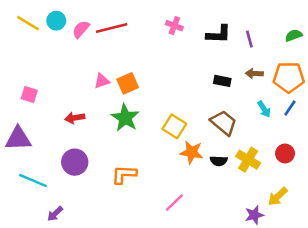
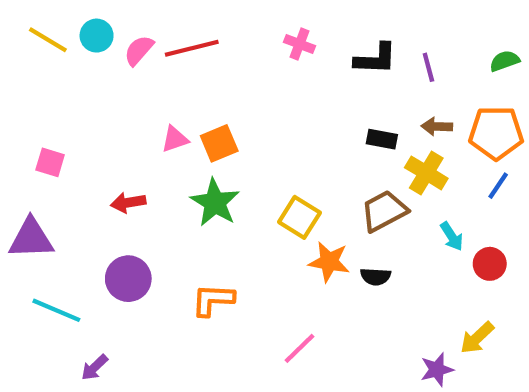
cyan arrow: (264, 109) -> (452, 236), moved
brown trapezoid: (224, 123) -> (384, 211), turned -68
yellow cross: (248, 160) -> (426, 173), moved

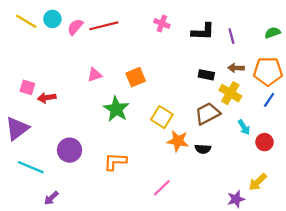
orange square: (219, 143) -> (136, 77), moved
red arrow: (128, 203) -> (47, 98), moved
purple triangle: (31, 238) -> (17, 128), turned -35

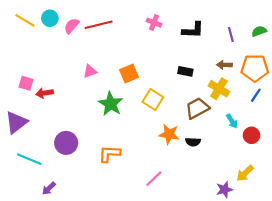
purple line: (231, 36) -> (231, 34), moved
black rectangle: (206, 75) -> (185, 71), moved
yellow square: (162, 117) -> (153, 100), moved

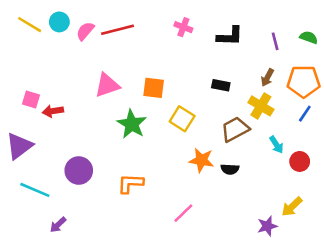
green semicircle: (259, 31) -> (309, 37), turned 40
brown arrow: (224, 65) -> (267, 77), turned -64
pink triangle: (90, 71) -> (107, 85), size x1.5
orange square: (129, 74) -> (154, 88), turned 30

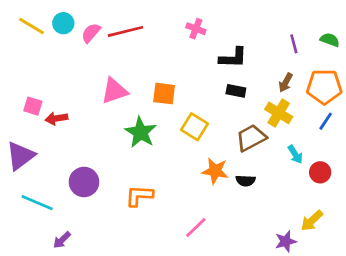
black L-shape: (230, 36) -> (233, 58), moved

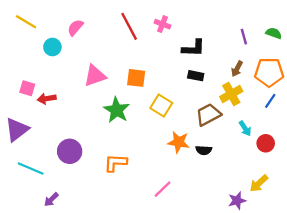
cyan circle: (63, 23) -> (52, 47), moved
red line: (125, 31) -> (129, 26), moved, turned 76
yellow cross: (279, 113) -> (231, 94), turned 30

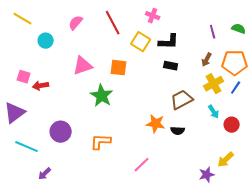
pink cross: (162, 24) -> (153, 16), moved
pink semicircle: (75, 28) -> (76, 23), moved
yellow cross: (231, 94) -> (214, 84), moved
yellow square: (161, 105) -> (141, 42), moved

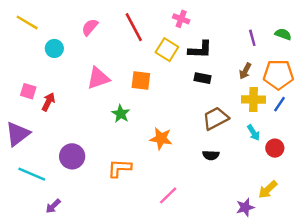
yellow cross: (214, 84) -> (253, 99), turned 30
red arrow: (41, 86) -> (48, 102), turned 126
green star: (102, 96) -> (121, 114), size x0.7
orange star: (156, 124) -> (161, 139), moved

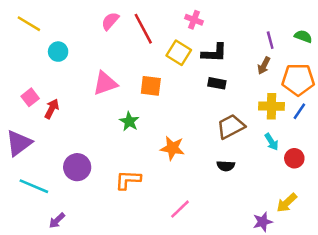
pink semicircle: (90, 27) -> (110, 21), moved
brown arrow: (245, 71) -> (264, 66), moved
pink square: (28, 91) -> (30, 97), turned 35

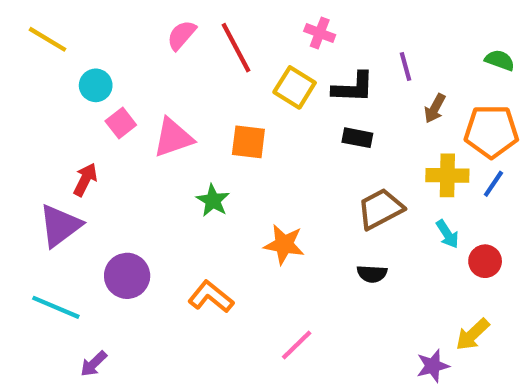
purple line: (270, 40) -> (406, 67), moved
pink square: (30, 97) -> (121, 123), moved
purple triangle: (19, 143) -> (60, 226), moved
orange L-shape: (128, 180) -> (211, 297), turned 36

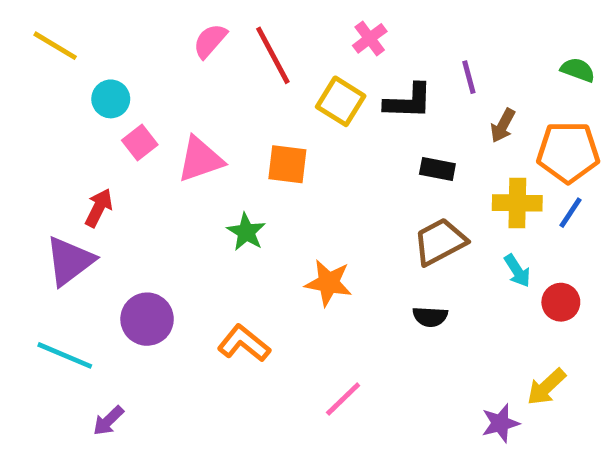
pink cross: (320, 33) -> (370, 38), turned 32
black rectangle: (357, 138) -> (437, 169), moved

